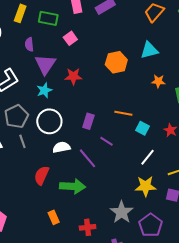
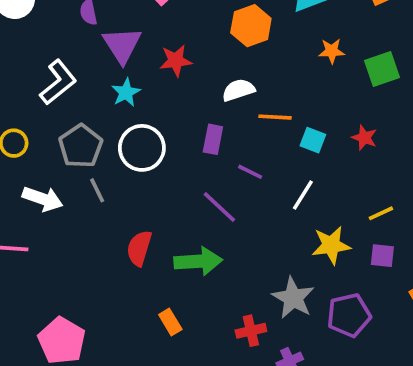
white semicircle: (61, 147) -> (238, 90), moved
white line: (147, 157) -> (303, 195), moved
purple pentagon: (151, 225) -> (349, 315), turned 30
red cross: (88, 227) -> (251, 331), moved

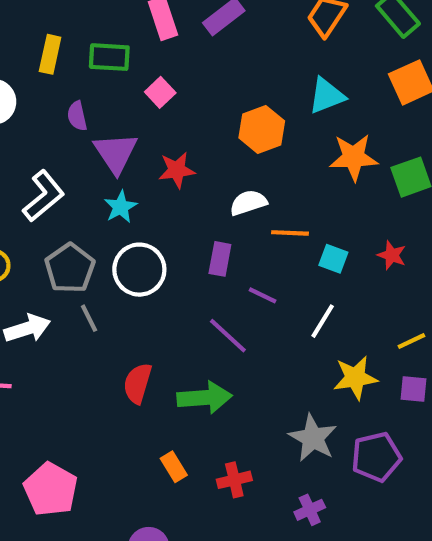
orange star: (332, 51) -> (354, 157), size x1.6
white arrow: (43, 199) -> (27, 328), turned -36
red cross: (251, 331) -> (234, 480), moved

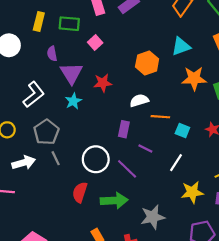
white circle: (139, 270) -> (96, 159), moved
gray star: (313, 438) -> (153, 217), moved, turned 30

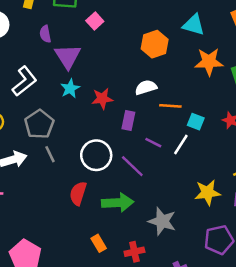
cyan triangle: (181, 46) -> (194, 25), turned 36
red star: (103, 83) -> (102, 99), moved
white line: (176, 163) -> (181, 144), moved
gray star: (153, 217) -> (162, 221), turned 30

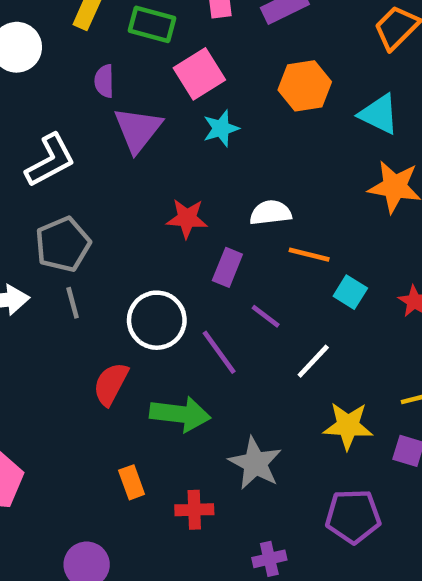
pink square: (95, 21) -> (199, 74), size x1.5
orange hexagon: (155, 44) -> (305, 86), moved
cyan star: (70, 88) -> (221, 128), moved
white line: (181, 144) -> (313, 361), moved

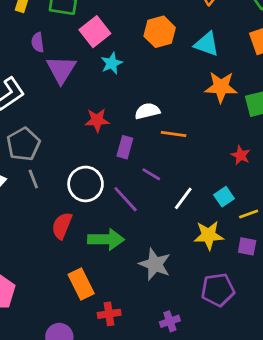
cyan square: (350, 292) -> (224, 197), moved, turned 30
orange rectangle: (132, 482) -> (81, 284), size x1.5
red cross: (194, 510) -> (109, 314), moved

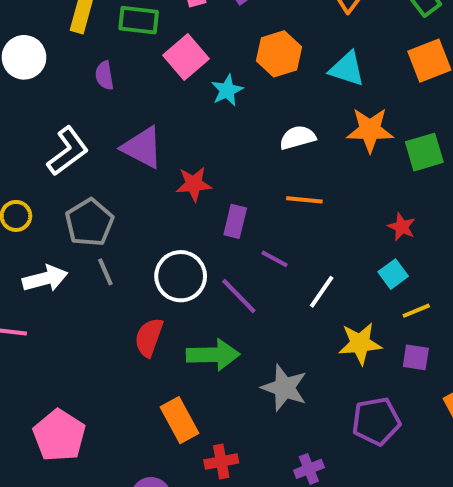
cyan star: (112, 63) -> (227, 90), moved
purple triangle: (61, 70) -> (142, 147), moved, turned -32
white semicircle: (147, 111) -> (298, 138), moved
cyan square: (224, 197) -> (393, 274), moved

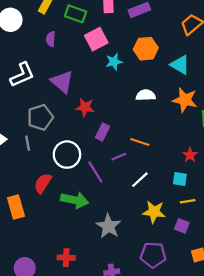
orange line: (304, 200) -> (140, 142), moved
gray pentagon: (89, 222) -> (40, 117), moved
purple line: (274, 259) -> (119, 157), turned -64
cyan square: (393, 274) -> (180, 179), turned 32
orange rectangle: (180, 420) -> (16, 207), moved

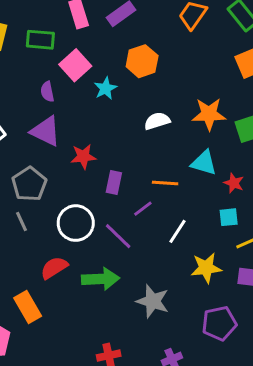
purple semicircle: (51, 39) -> (47, 92), moved
cyan triangle: (180, 65) -> (204, 163), moved
red semicircle: (43, 183) -> (54, 268), turned 40

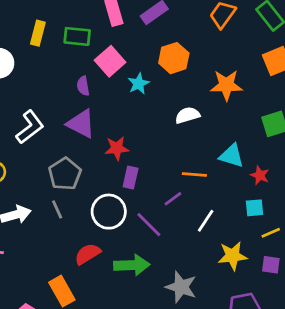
orange star: (209, 114) -> (226, 85), moved
purple rectangle: (114, 183) -> (131, 178), moved

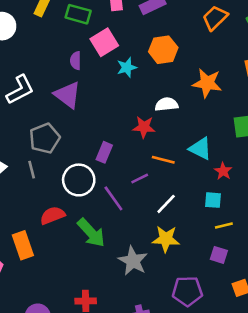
red star: (117, 148) -> (144, 127), moved
yellow star: (233, 256) -> (166, 239), moved
green arrow: (132, 265) -> (91, 233), turned 40

